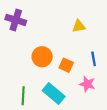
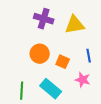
purple cross: (16, 20) -> (44, 19), moved
yellow triangle: (79, 26) -> (75, 25), size x1.5

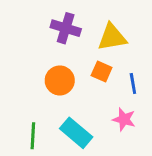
orange square: (63, 62) -> (102, 72), moved

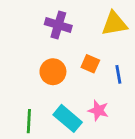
yellow triangle: (112, 37) -> (114, 24), moved
pink star: (124, 119) -> (98, 110), moved

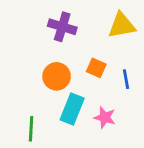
cyan rectangle: (68, 118) -> (72, 109), moved, turned 72

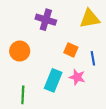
orange circle: (57, 76) -> (20, 51), moved
pink star: (105, 117) -> (77, 77), moved

